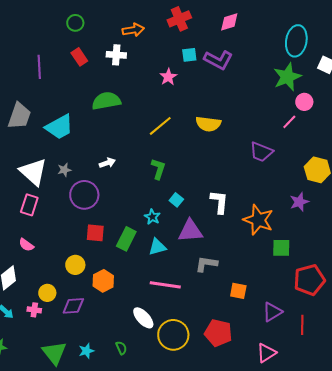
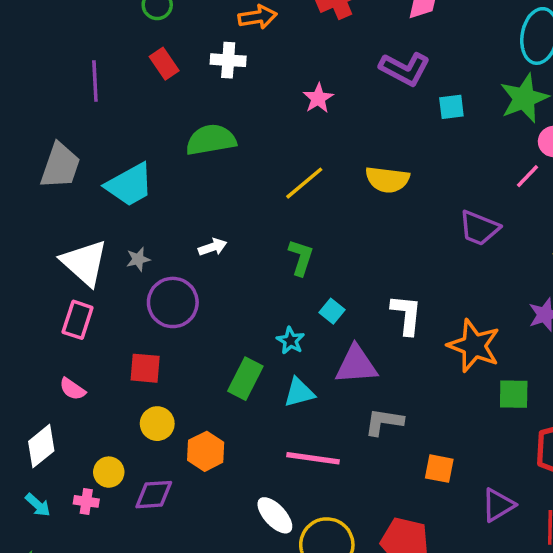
cyan square: (189, 55) -> (451, 107), moved
red square: (95, 233) -> (145, 368), moved

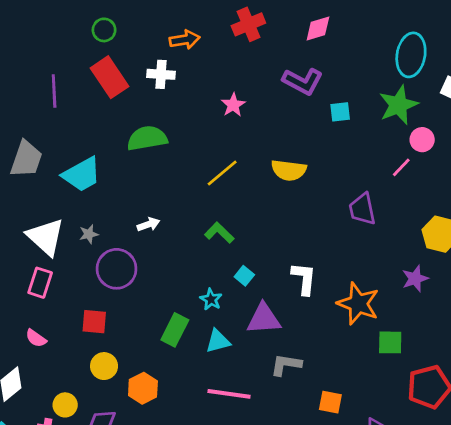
red rectangle: (164, 64) -> (110, 77), size x1.6
purple trapezoid: (479, 228) -> (362, 209), turned 56
green L-shape: (301, 257) -> (219, 233), turned -64

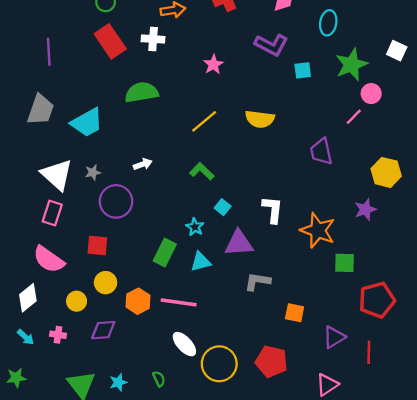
cyan ellipse: (411, 55) -> (328, 23), moved, size x0.7
purple line: (54, 91) -> (49, 52), moved
pink semicircle: (36, 338) -> (49, 259), size x1.8
pink line: (229, 394) -> (179, 302), moved
yellow circle: (65, 405) -> (77, 301), moved

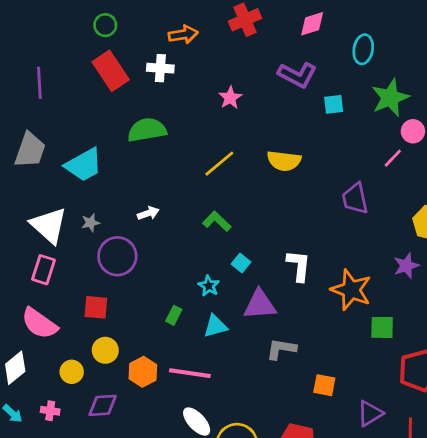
green rectangle: (165, 252) -> (174, 315), size x0.6

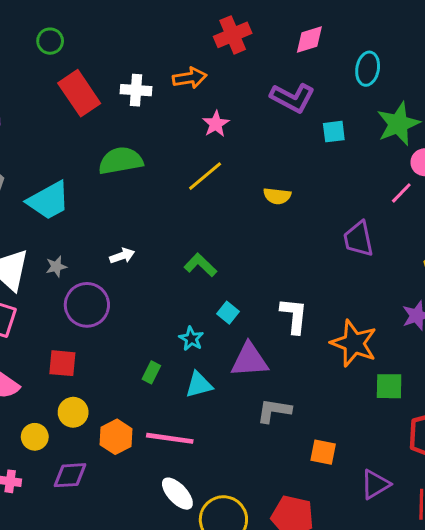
green circle: (105, 25) -> (50, 41), moved
orange arrow: (183, 35) -> (190, 78), moved
yellow semicircle: (284, 161) -> (277, 196), size x0.7
yellow line: (219, 164) -> (205, 176), moved

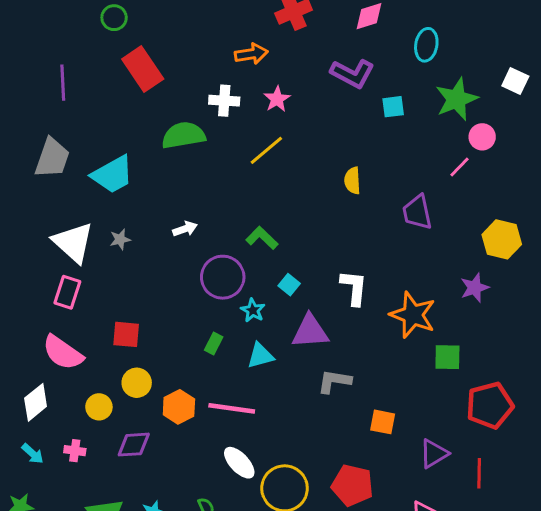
white cross: (136, 90) -> (224, 101), moved
yellow semicircle: (277, 196) -> (352, 181), moved, turned 80
purple circle: (87, 305) -> (223, 277), moved

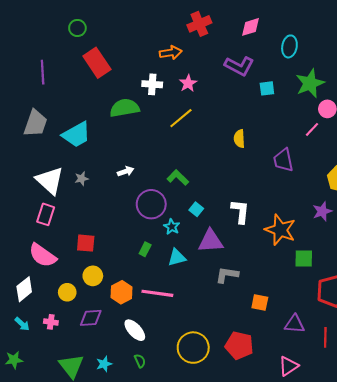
purple triangle: (434, 454) -> (295, 324), turned 35
white ellipse: (239, 463) -> (135, 330), moved

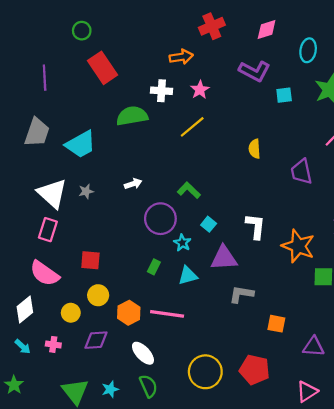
green star: (14, 360) -> (14, 385), turned -30
green semicircle: (140, 361) -> (148, 386), size x1.5

